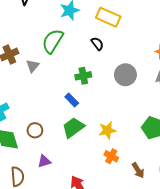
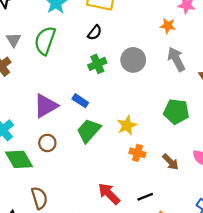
black semicircle: (97, 44) -> (95, 33), turned 88
gray triangle: (33, 66) -> (14, 40), moved
green cross: (83, 76) -> (97, 64), moved
purple triangle: (44, 161) -> (46, 106), moved, size x1.6

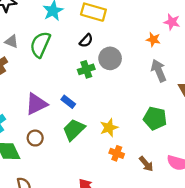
gray triangle: (14, 40) -> (12, 41), turned -40
gray circle: (133, 60) -> (110, 58), moved

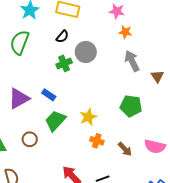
pink star: (172, 22) -> (117, 11), moved
brown circle: (35, 138) -> (30, 139), moved

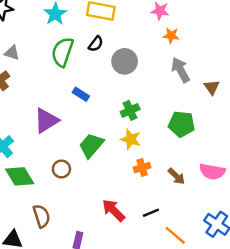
green semicircle: (20, 42) -> (62, 52), moved
green cross: (64, 63) -> (130, 110), moved
blue rectangle: (49, 95) -> (81, 94), moved
yellow star: (88, 117) -> (131, 139), turned -30
orange cross: (97, 141) -> (142, 168), turned -32

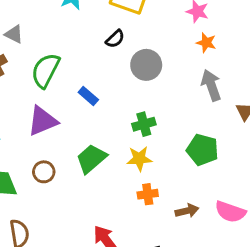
green semicircle: (62, 52) -> (46, 70), moved
yellow star: (131, 139) -> (139, 159), turned -30
brown circle: (61, 169) -> (44, 172), moved
brown arrow: (176, 176) -> (187, 211), turned -66

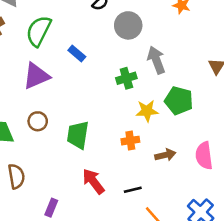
gray arrow: (211, 85) -> (156, 60), moved
green trapezoid: (91, 159) -> (78, 135), moved, turned -40
yellow star: (139, 159) -> (147, 111), moved
pink semicircle: (230, 212) -> (204, 156), turned 64

